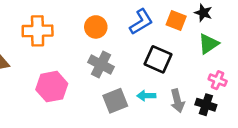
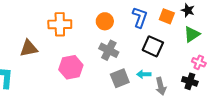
blue L-shape: (141, 22) -> (140, 17), turned -40
gray arrow: (177, 101) -> (161, 86), moved

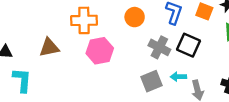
gray cross: (109, 50) -> (159, 47), moved
pink hexagon: (71, 67) -> (100, 51), moved

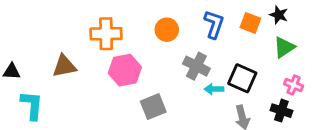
black square: (189, 45) -> (242, 78), moved
cyan arrow: (178, 77) -> (214, 89), moved
gray square: (151, 81) -> (153, 107), moved

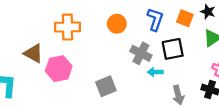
brown triangle: (64, 66) -> (34, 53), turned 40
pink hexagon: (125, 70) -> (59, 69), moved
black square: (242, 78) -> (173, 49), moved, turned -35

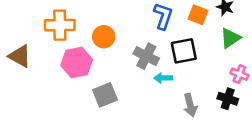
orange circle: (117, 24) -> (104, 37), moved
pink hexagon: (59, 69) -> (77, 63), moved

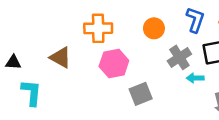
orange circle: (104, 37) -> (154, 28), moved
gray cross: (146, 56) -> (179, 57), turned 30

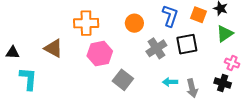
cyan arrow: (195, 78) -> (170, 82), moved
gray square: (141, 94) -> (123, 80), turned -30

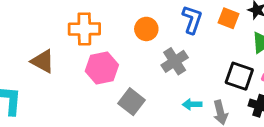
black square: (187, 44) -> (239, 76), moved, turned 30

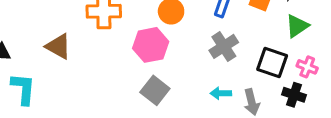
gray cross: (175, 61) -> (224, 46), moved
pink hexagon: (102, 68) -> (151, 45), moved

